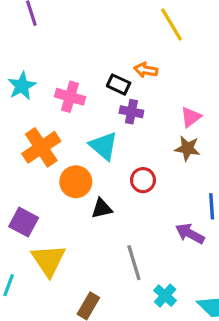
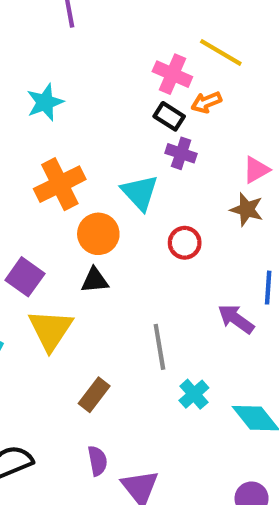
yellow line: (171, 24) -> (221, 52), moved, turned -36
orange arrow: (146, 70) -> (206, 102), turned -40
pink cross: (70, 97) -> (172, 74), moved
black triangle: (102, 208) -> (95, 280), moved

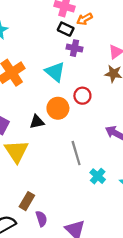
orange circle: (98, 234) -> (58, 108), moved
brown rectangle: (94, 395) -> (27, 201), moved
purple semicircle: (97, 461) -> (41, 219), moved

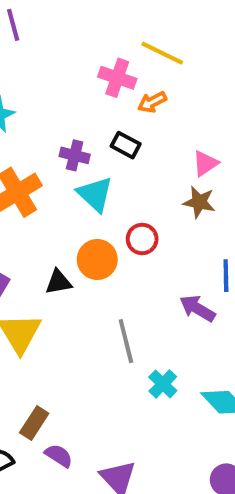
black rectangle: (66, 29) -> (126, 145), moved
purple cross: (74, 48) -> (75, 155), moved
purple semicircle: (41, 219) -> (59, 456), turned -42

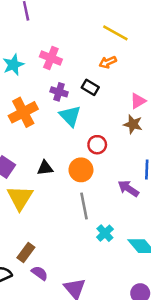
pink cross: (117, 78) -> (51, 58), moved
orange circle: (97, 259) -> (81, 170), moved

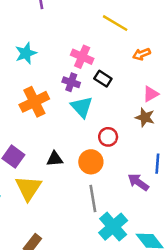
yellow line: (115, 33) -> (115, 23), moved
pink cross: (51, 58) -> (82, 57), moved
orange arrow: (108, 62) -> (141, 54), moved
cyan cross: (105, 233) -> (113, 227), size x1.6

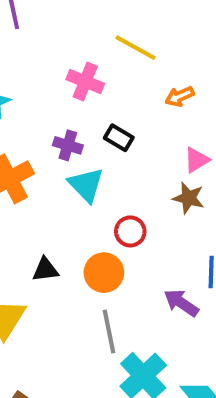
pink cross: (82, 57) -> (85, 81), moved

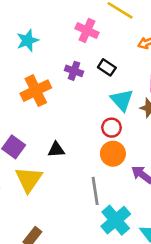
cyan triangle: (86, 185) -> (122, 100), moved
orange circle: (104, 273) -> (113, 154), moved

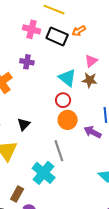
black rectangle: (107, 67) -> (57, 36), moved, size x1.5
black triangle: (56, 150) -> (24, 124), turned -32
cyan cross: (116, 220) -> (44, 173), moved

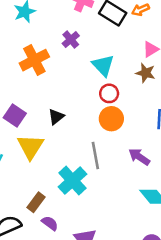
purple cross: (27, 62) -> (71, 40), turned 32
cyan triangle: (67, 78) -> (103, 65), moved
purple arrow: (93, 132) -> (139, 157), moved

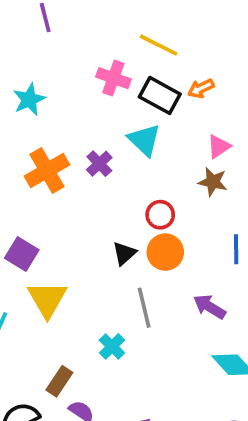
purple cross: (71, 40) -> (99, 164), moved
cyan triangle: (103, 65) -> (144, 140), moved
black triangle: (56, 117) -> (124, 253), moved
cyan cross: (72, 181) -> (112, 346), size x0.6

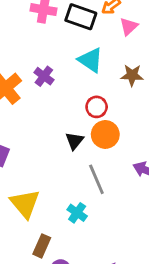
cyan triangle: (144, 140) -> (91, 60), moved
pink triangle: (219, 146) -> (129, 27), moved
yellow triangle: (47, 299) -> (25, 204), moved

